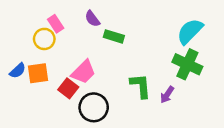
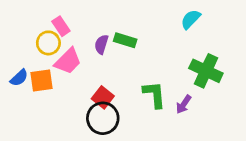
purple semicircle: (92, 19) -> (101, 44), moved, turned 54
cyan semicircle: (190, 31) -> (191, 19), moved, size x0.7
pink trapezoid: (84, 72) -> (68, 61), moved
red square: (68, 88) -> (103, 97), moved

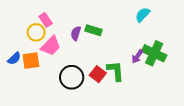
red square: (103, 97) -> (98, 74), moved
purple arrow: (184, 104) -> (137, 56), moved
black circle: (103, 118) -> (72, 77), moved

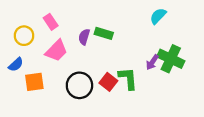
yellow circle: (36, 32) -> (24, 36), moved
orange square: (31, 61) -> (34, 82), moved

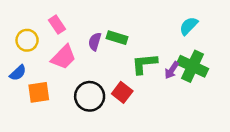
cyan semicircle: (158, 16) -> (189, 26), moved
green L-shape: (128, 78) -> (144, 64), moved, turned -90

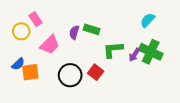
pink rectangle: (57, 25) -> (35, 19), moved
blue semicircle: (18, 73) -> (18, 64), moved

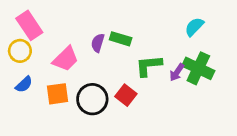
pink rectangle: (35, 19) -> (29, 25), moved, size x1.5
yellow circle: (21, 31) -> (20, 51), moved
orange square: (30, 72) -> (57, 94), moved

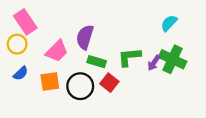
green rectangle: (121, 39) -> (97, 62), moved
purple semicircle: (98, 43) -> (85, 37), size x1.5

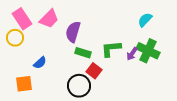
pink trapezoid: (57, 51) -> (49, 19), moved
blue semicircle: (21, 73) -> (40, 63), moved
orange square: (50, 81) -> (24, 84), moved
black circle: (80, 86) -> (79, 86), moved

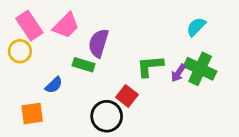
green rectangle: (83, 53) -> (84, 65), moved

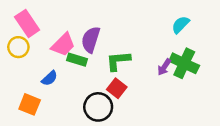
pink trapezoid: (66, 25) -> (63, 45), moved
green L-shape: (150, 66) -> (118, 61), moved
orange square: (32, 114) -> (30, 104), turned 30

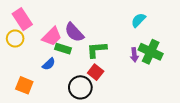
cyan semicircle: (180, 25) -> (138, 20), moved
purple semicircle: (91, 40) -> (74, 32), turned -60
purple arrow: (164, 67) -> (134, 55), turned -40
blue semicircle: (50, 78) -> (49, 64), moved

